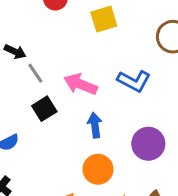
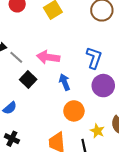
blue L-shape: (134, 81) -> (94, 58), moved, turned -85

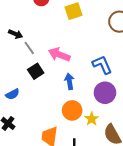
blue L-shape: (94, 58) -> (102, 65), turned -55
yellow star: (97, 131) -> (92, 119), moved

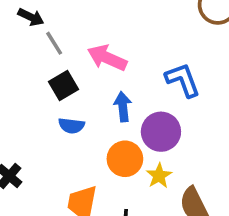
purple circle: (105, 93) -> (161, 132), moved
blue semicircle: (13, 94) -> (71, 126), moved, turned 32

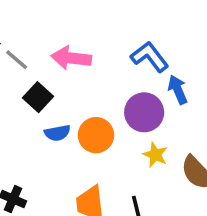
blue arrow: (123, 107) -> (178, 90), moved
orange circle: (125, 159) -> (96, 135), moved

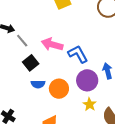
blue L-shape: (150, 57) -> (78, 54), moved

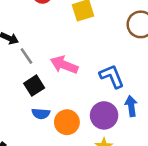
blue L-shape: (78, 54) -> (112, 76), moved

